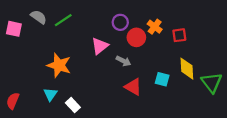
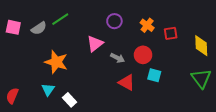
gray semicircle: (39, 17) -> (39, 28), moved, turned 112
red circle: (136, 37) -> (143, 55), moved
yellow diamond: (187, 69) -> (201, 46), moved

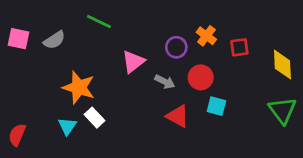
green line: (60, 19) -> (99, 21), moved, turned 60
purple circle: (114, 21) -> (176, 47), moved
white rectangle: (69, 100) -> (95, 118), moved

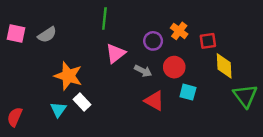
green line: (99, 21) -> (104, 18), moved, turned 70
yellow diamond: (282, 64) -> (224, 66), moved

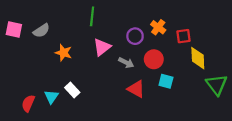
orange star: (68, 76) -> (63, 53), moved, size x0.7
red semicircle: (15, 117) -> (28, 103), moved

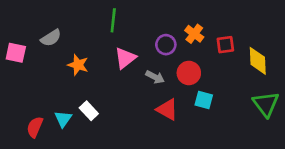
pink square: (14, 30) -> (16, 53), moved
yellow diamond: (198, 58) -> (258, 61), moved

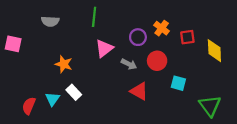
gray semicircle: (51, 38) -> (50, 21), moved, turned 36
orange star: (78, 65) -> (64, 64), moved
cyan square: (204, 100) -> (178, 83), moved
green triangle: (266, 104) -> (210, 106), moved

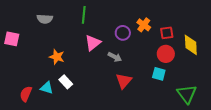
red circle: (157, 61) -> (166, 54), moved
red triangle: (139, 91) -> (124, 81), turned 42
cyan triangle: (52, 99) -> (47, 88), turned -48

